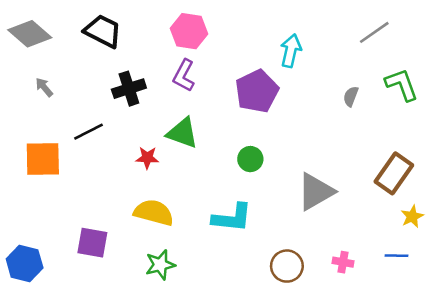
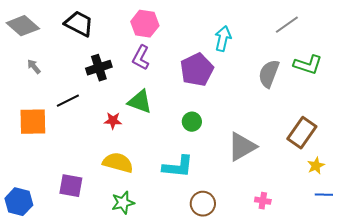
green L-shape: (402, 85) -> (308, 65), turned 128
gray semicircle: (351, 96) -> (269, 74), size x1.8
blue line: (397, 256) -> (324, 195), moved
brown circle: (287, 266) -> (203, 204), moved

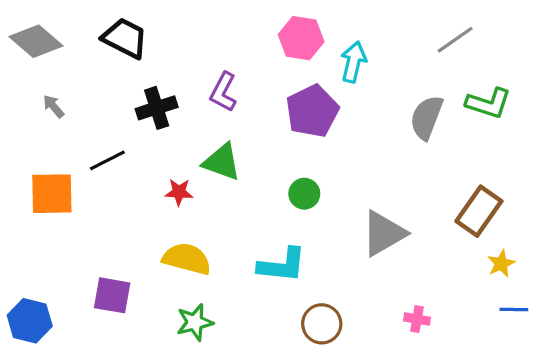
pink hexagon: (145, 24) -> (301, 38), moved

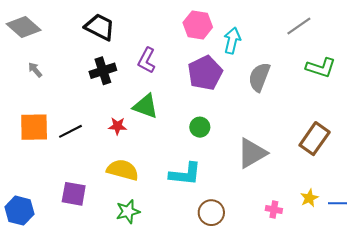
black trapezoid: (125, 38) -> (100, 27), moved
gray semicircle: (427, 117) -> (259, 77), moved
black line: (107, 160) -> (71, 131), moved
yellow star: (501, 264) -> (309, 198), moved

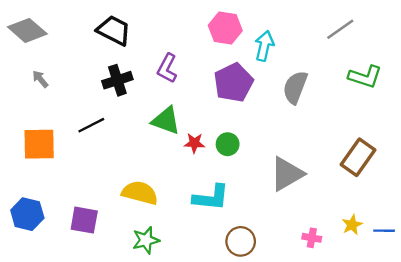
red star: (117, 126) -> (194, 143), moved
black line: (71, 131) -> (91, 125), moved
blue hexagon: (19, 211) -> (27, 214), moved

